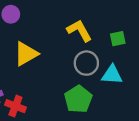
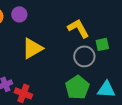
green square: (118, 39) -> (102, 44), moved
cyan triangle: (112, 75) -> (106, 89), moved

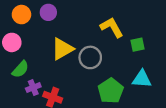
gray circle: (84, 56) -> (90, 57), moved
cyan triangle: (106, 89) -> (142, 79), moved

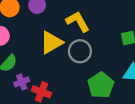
yellow L-shape: (112, 27) -> (78, 22), moved

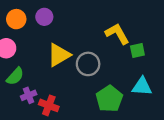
yellow L-shape: (78, 22) -> (117, 34), moved

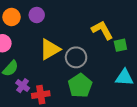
purple cross: (29, 95) -> (23, 86), turned -32
green pentagon: (109, 99) -> (80, 86), moved
red cross: (49, 105) -> (41, 95), turned -30

